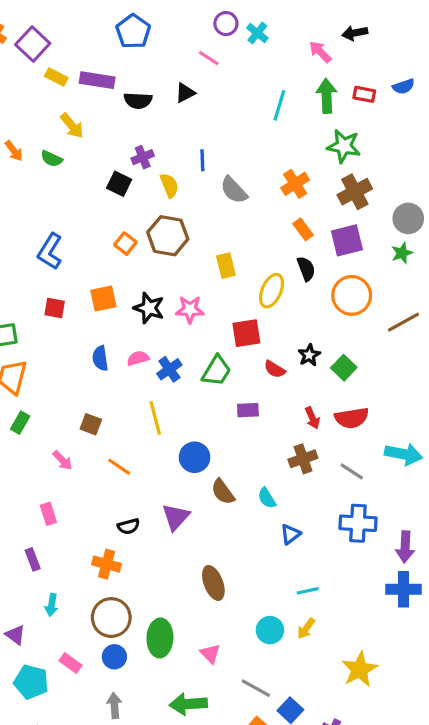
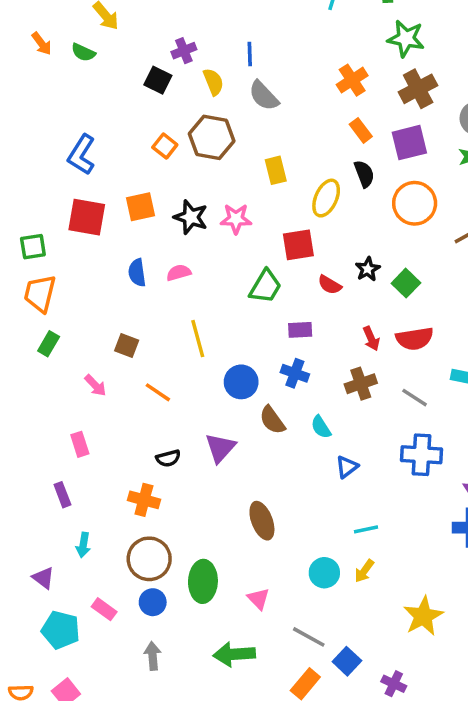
gray semicircle: (234, 190) -> (264, 96), moved
red square: (55, 308) -> (87, 217), size x1.6
blue cross: (169, 369) -> (295, 373), moved, turned -35

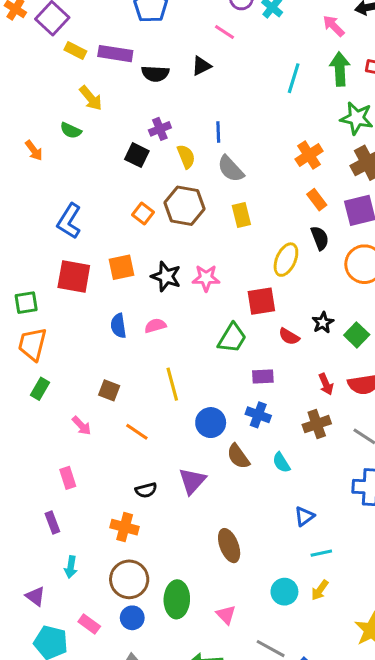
orange arrow: (42, 44) -> (34, 150), moved
yellow rectangle: (276, 170) -> (241, 215), moved
blue triangle: (347, 467) -> (304, 516), moved

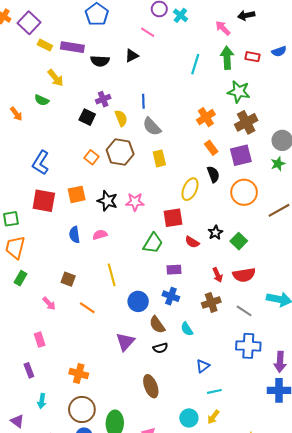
black semicircle: (146, 490) -> (160, 348), moved

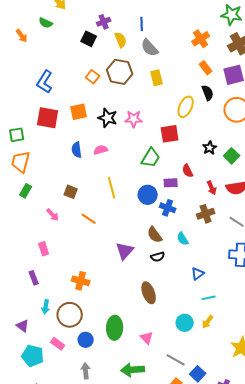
red semicircle: (192, 242) -> (188, 171), moved, turned 32
blue circle: (138, 301) -> (148, 195), moved
brown circle: (82, 409) -> (70, 315), moved

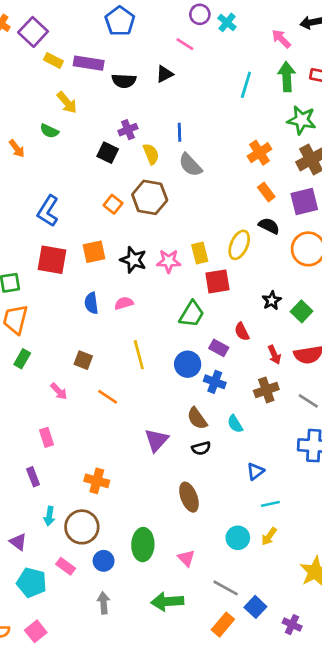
yellow rectangle: (157, 78) -> (200, 253), moved
black semicircle: (208, 93) -> (269, 226), turned -42
purple rectangle: (171, 183) -> (219, 348), turned 32

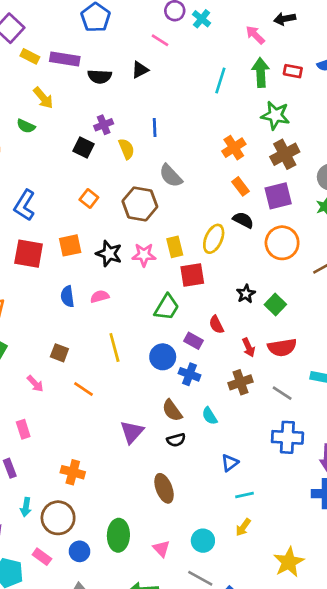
gray semicircle: (190, 165) -> (171, 176), moved
brown hexagon: (150, 197) -> (140, 204), moved
cyan circle: (238, 538) -> (203, 541), moved

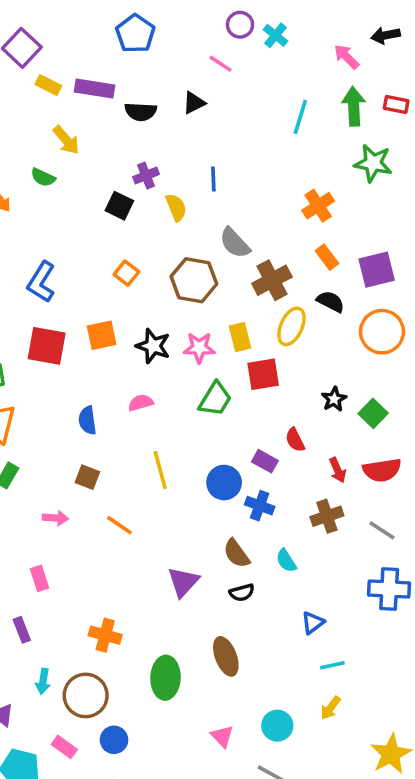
brown cross: (285, 154) -> (272, 280), moved
blue semicircle: (67, 296) -> (87, 420), moved
green trapezoid: (167, 307) -> (215, 399), moved
pink arrow: (35, 384) -> (55, 518), turned -42
green ellipse: (118, 535) -> (165, 678), moved

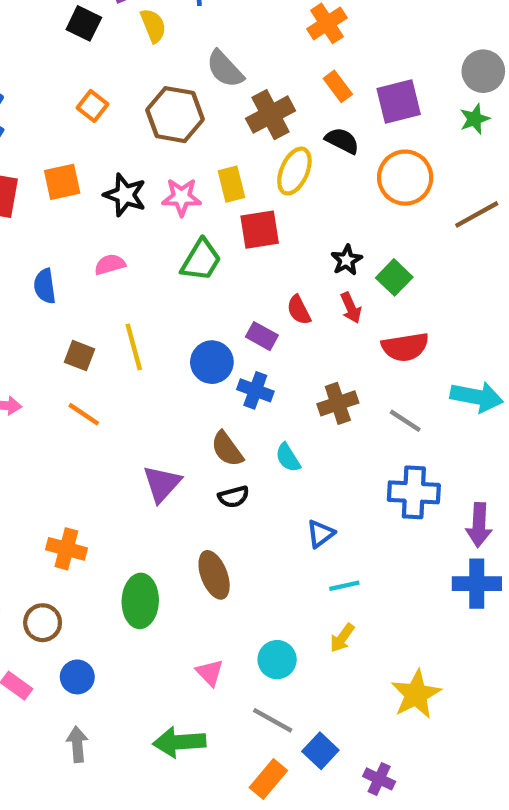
red arrow: (338, 470) -> (351, 308), moved
brown square: (87, 477) -> (79, 356), moved
brown circle: (86, 695) -> (43, 623), size x0.7

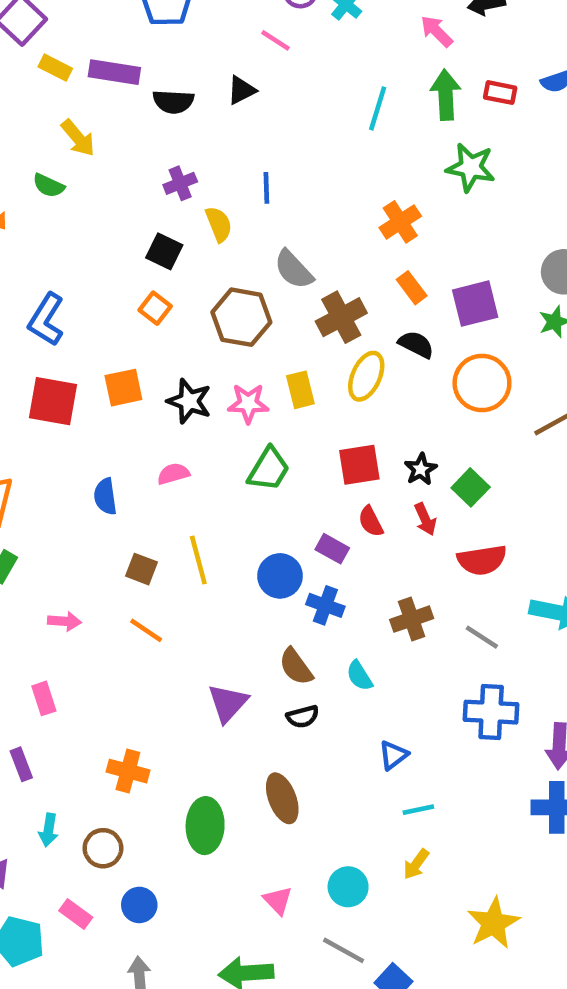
black square: (84, 23) -> (164, 251), moved
red square: (260, 230) -> (359, 465), moved

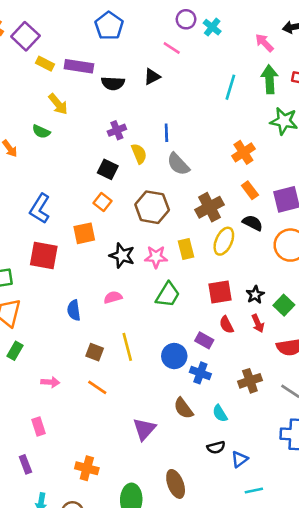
gray semicircle: (294, 270) -> (178, 164), moved
orange square: (123, 388) -> (84, 233), moved
black semicircle: (303, 717) -> (216, 447), moved

